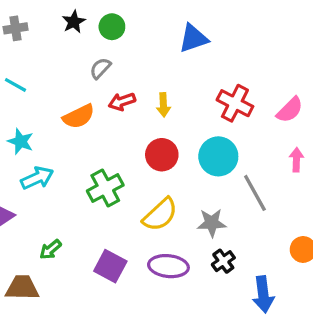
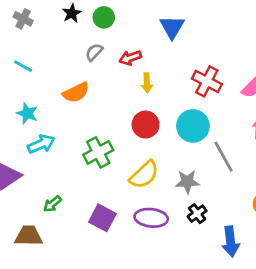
gray cross: (16, 28) -> (23, 19), turned 36
blue triangle: (193, 38) -> (172, 27), turned -40
red arrow: (122, 102) -> (130, 58), moved

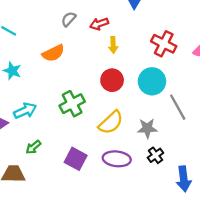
cyan arrow: (41, 144) -> (25, 111), moved

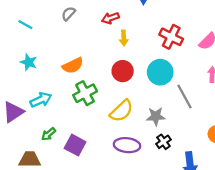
gray semicircle: (69, 19) -> (68, 14), moved
orange semicircle: (53, 53) -> (73, 66), moved
purple square: (76, 159) -> (75, 145), moved

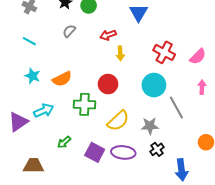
orange semicircle: (73, 66) -> (62, 79), moved
red circle: (123, 71) -> (108, 84), moved
green cross: (85, 93) -> (85, 104), turned 30
green arrow: (49, 134) -> (64, 142), moved
purple square: (75, 145) -> (95, 152), moved

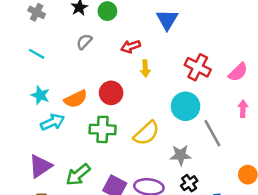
red circle: (108, 84) -> (111, 93), moved
cyan arrow: (44, 111) -> (52, 122), moved
yellow semicircle: (118, 121) -> (146, 133), moved
purple triangle: (18, 122) -> (40, 166), moved
green arrow: (64, 142) -> (78, 175), size x1.5

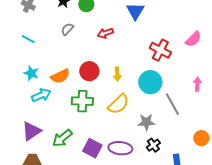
yellow arrow: (145, 68) -> (117, 74), moved
pink semicircle: (238, 72) -> (193, 39), moved

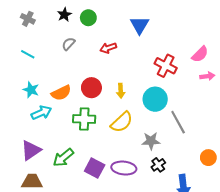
pink arrow: (197, 84) -> (207, 76), moved, turned 80

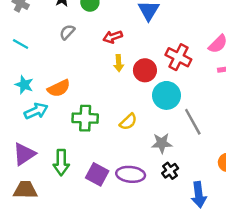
red circle: (91, 88) -> (145, 70), moved
yellow arrow: (121, 91) -> (119, 63), moved
yellow semicircle: (122, 122) -> (128, 122), size x0.7
green arrow: (63, 158) -> (61, 162), turned -50

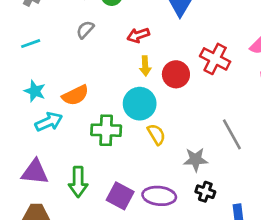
cyan line: (21, 44) -> (31, 44), turned -49
cyan circle: (166, 95) -> (140, 104), moved
yellow semicircle: (128, 122) -> (156, 134), turned -78
purple triangle: (24, 154) -> (35, 172), turned 40
black cross: (170, 171) -> (205, 192), turned -35

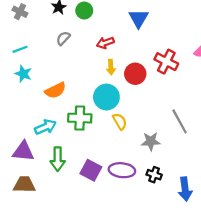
cyan star: (35, 91) -> (23, 74), moved
cyan arrow: (49, 122) -> (45, 127), moved
black cross: (205, 192) -> (154, 175), moved

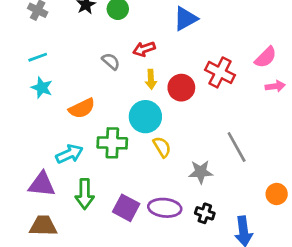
blue triangle: (139, 18) -> (185, 19), turned 30
gray semicircle: (63, 38) -> (111, 61), moved, turned 88

